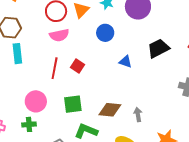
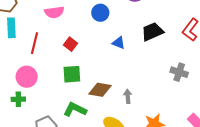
red line: (55, 68) -> (35, 43), moved
green square: (73, 104) -> (72, 74), moved

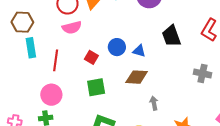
blue circle: (100, 13) -> (117, 47), moved
black trapezoid: (152, 32) -> (171, 36), turned -80
brown diamond: (100, 90) -> (137, 77), moved

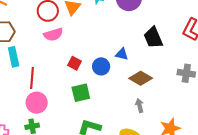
blue circle: (117, 47) -> (101, 66), moved
red line: (56, 60) -> (32, 78), moved
brown diamond: (137, 77) -> (141, 78), moved, turned 30

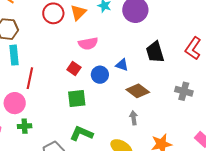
pink semicircle: (53, 34) -> (88, 44), moved
pink circle: (37, 103) -> (15, 103), moved

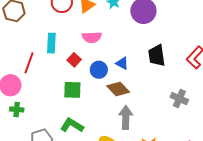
cyan rectangle: (14, 55) -> (51, 43), moved
brown diamond: (138, 91) -> (118, 89), moved
gray arrow: (134, 118) -> (126, 117), size x1.6

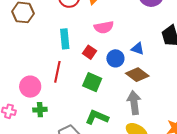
red line: (29, 63) -> (57, 72), moved
green square: (72, 90) -> (92, 82), turned 30
gray arrow: (126, 117) -> (134, 103), moved

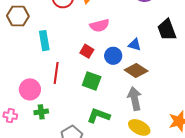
cyan rectangle: (65, 39) -> (44, 41), moved

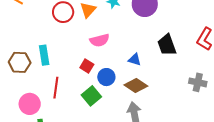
brown hexagon: (18, 16) -> (20, 62), moved
blue circle: (113, 56) -> (106, 77), moved
green square: (92, 81) -> (91, 96), turned 30

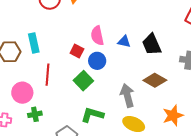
pink semicircle: (100, 40) -> (97, 36), moved, turned 96
black trapezoid: (167, 45) -> (152, 44), moved
brown diamond: (136, 86) -> (155, 80), moved

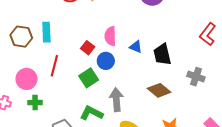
gray arrow: (127, 96) -> (116, 100), moved

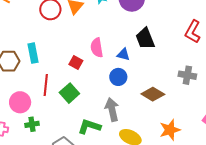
black trapezoid: (162, 54) -> (145, 39), moved
blue circle: (106, 61) -> (118, 77), moved
green square: (89, 78) -> (69, 93), moved

